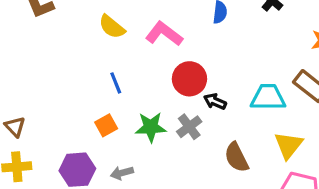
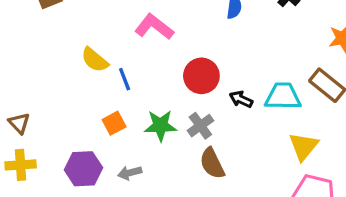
yellow semicircle: (112, 27) -> (95, 60), moved
pink L-shape: (164, 34) -> (154, 27), moved
black arrow: (215, 101) -> (241, 99), moved
brown semicircle: (236, 157) -> (212, 163), moved

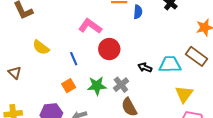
yellow semicircle: (95, 60) -> (41, 47), moved
red circle: (201, 76) -> (109, 49), moved
brown triangle: (19, 123) -> (15, 73), moved

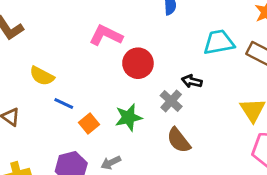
blue line: (74, 59) -> (64, 104), moved, turned -32
cyan trapezoid: (170, 64) -> (219, 42), moved
gray cross: (121, 85) -> (171, 101), moved

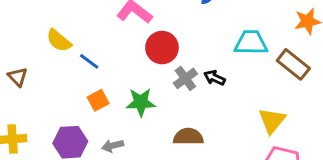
gray cross: (171, 101) -> (185, 78), moved
blue line: (64, 104) -> (89, 61), moved
brown semicircle: (179, 140) -> (188, 137), turned 116

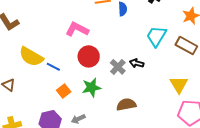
yellow semicircle: (59, 41) -> (31, 57), size x1.4
cyan trapezoid: (251, 43) -> (156, 36), turned -50
red circle: (162, 48) -> (89, 56), moved

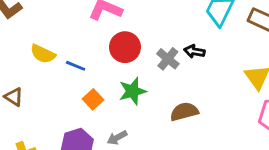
yellow semicircle: (31, 57) -> (43, 54), size x0.7

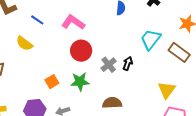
black arrow: (194, 51) -> (128, 63), turned 88
blue line: (76, 66) -> (37, 20), moved

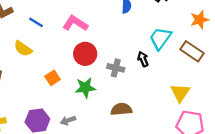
black arrow: (128, 63) -> (143, 59), moved, turned -40
gray cross: (109, 65) -> (116, 68), turned -35
orange square: (52, 82) -> (53, 78), moved

